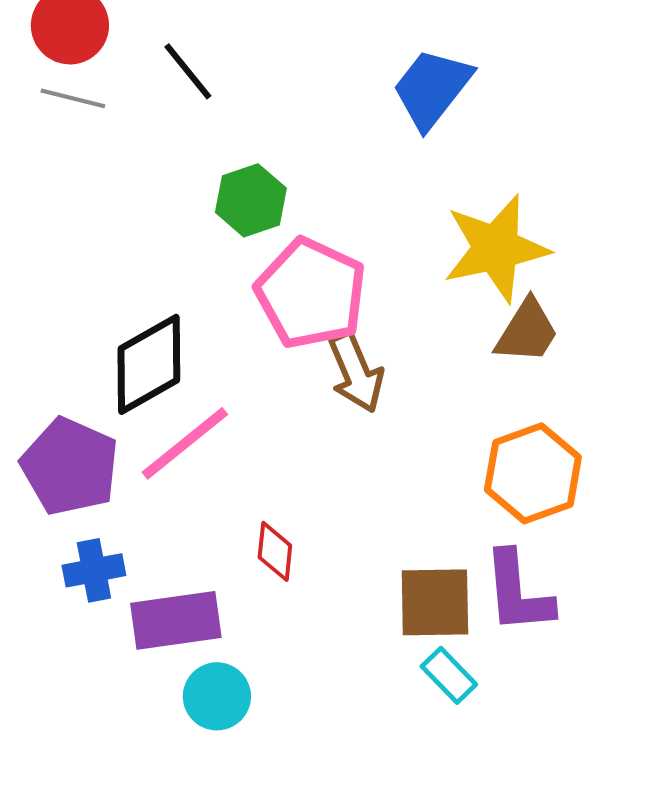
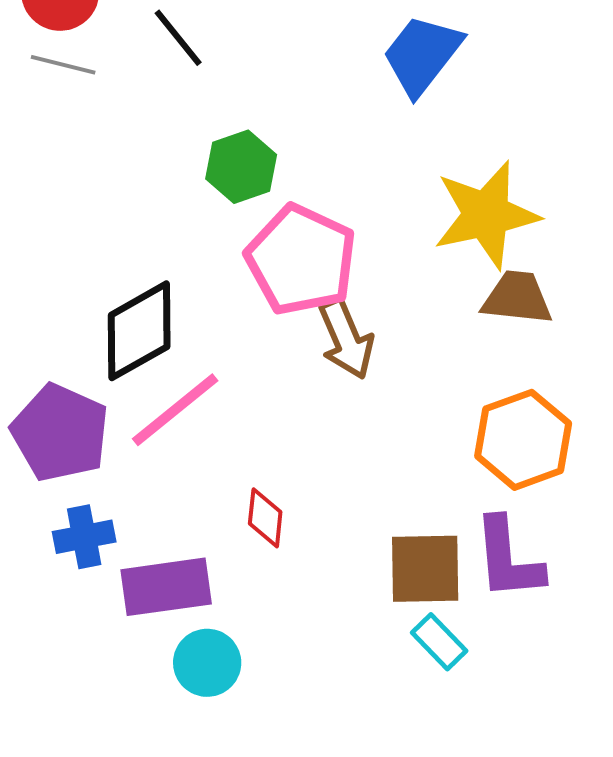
brown trapezoid: (527, 331) -> (517, 298), turned -116

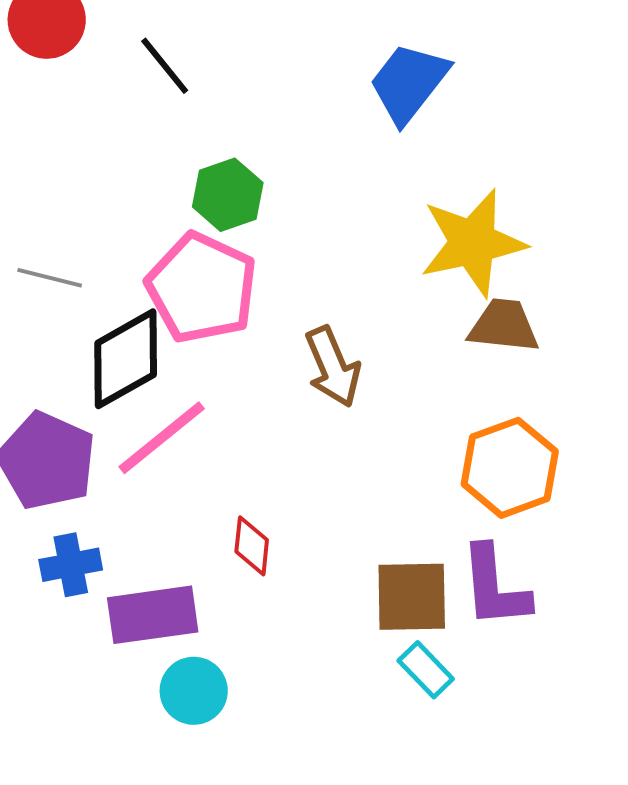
gray line: (63, 65) -> (50, 278), moved
pink pentagon: (301, 260) -> (202, 288), moved

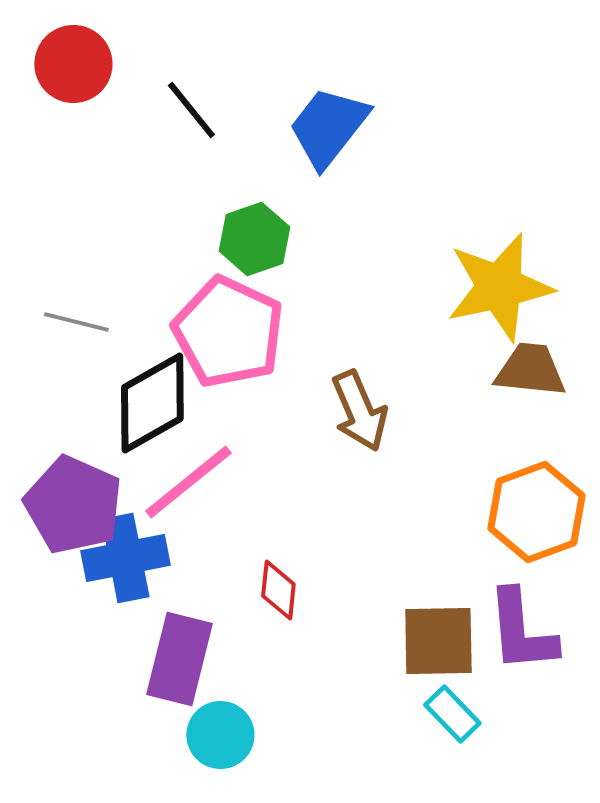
blue trapezoid: (409, 83) -> (328, 127), moved
blue cross: (71, 565) -> (125, 558), moved, size x1.4
purple rectangle: (153, 615) -> (179, 659), turned -68

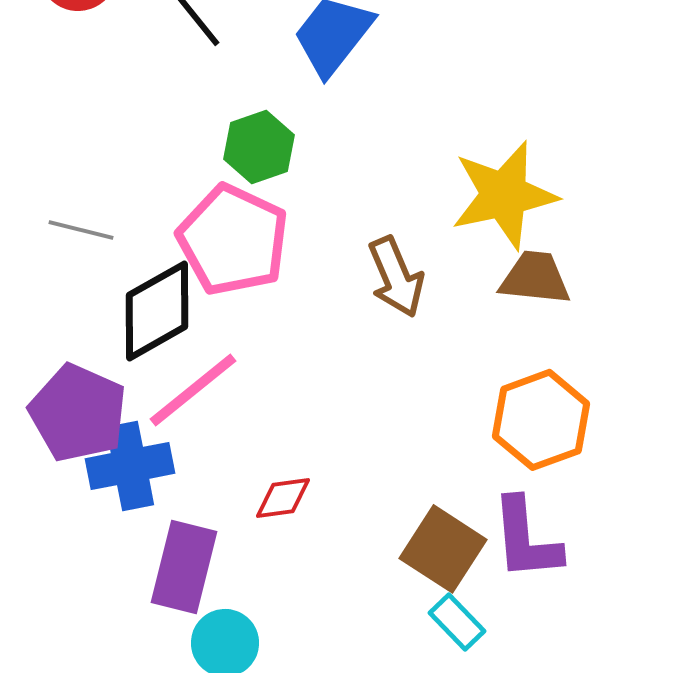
brown arrow: (359, 411) -> (396, 277), moved
red diamond: (278, 590) -> (283, 498), turned 76
brown square: (438, 641) -> (443, 549), turned 34

